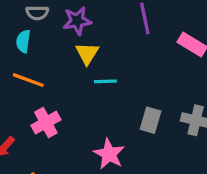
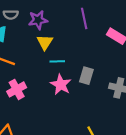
gray rectangle: (151, 120) -> (86, 76), moved
pink star: (109, 154) -> (61, 85), moved

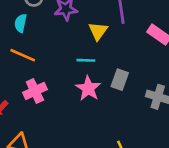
yellow triangle: (45, 42) -> (98, 31), moved

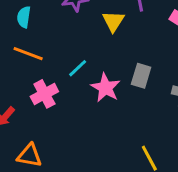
cyan line: (86, 60) -> (78, 68), moved, turned -42

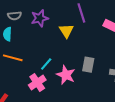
pink cross: (44, 94) -> (37, 82), moved

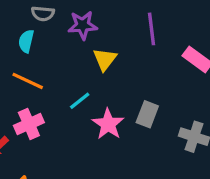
yellow triangle: (66, 31) -> (105, 59), moved
pink cross: (37, 82) -> (29, 124), moved

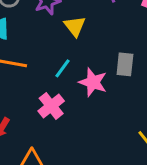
pink cross: (29, 124) -> (51, 106), moved

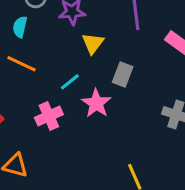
gray rectangle: (125, 64) -> (123, 74), moved

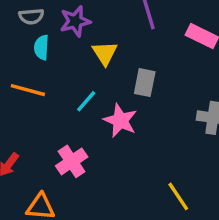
cyan semicircle: (20, 27) -> (42, 47), moved
pink cross: (49, 116) -> (72, 161), moved

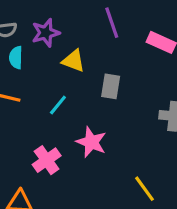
yellow triangle: (105, 53) -> (73, 61), turned -35
pink star: (120, 121) -> (91, 142), moved

